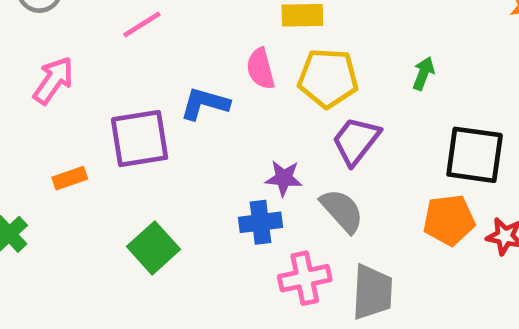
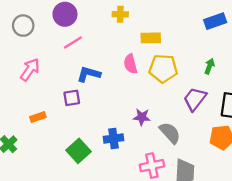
blue L-shape: (205, 104) -> (89, 74), moved
purple square: (140, 139) -> (72, 98), size x0.6
purple trapezoid: (356, 141) -> (195, 99), moved
blue cross: (261, 222) -> (114, 138), moved

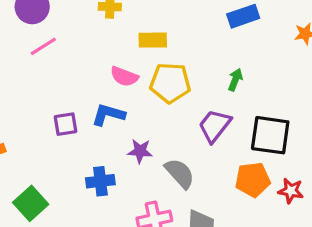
pink semicircle: (130, 64) -> (124, 77), turned -54
blue L-shape: (89, 74) -> (108, 115), moved
purple square: (72, 98) -> (65, 124), moved
green square: (78, 151) -> (31, 203), moved

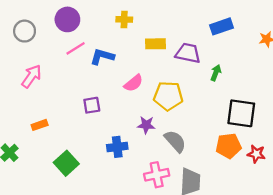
pink semicircle: (124, 77) -> (133, 83), moved, turned -60
yellow pentagon: (170, 83) -> (168, 96), moved
blue L-shape: (108, 115) -> (102, 57), moved
purple trapezoid: (215, 126) -> (188, 53), moved, turned 64

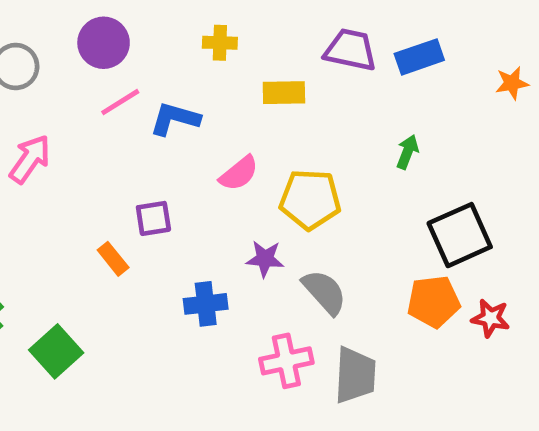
purple trapezoid: (188, 53) -> (350, 50), moved
black square: (241, 113) -> (460, 235), turned -32
orange rectangle: (40, 125) -> (113, 259), moved, turned 70
green square: (66, 163) -> (56, 351), moved

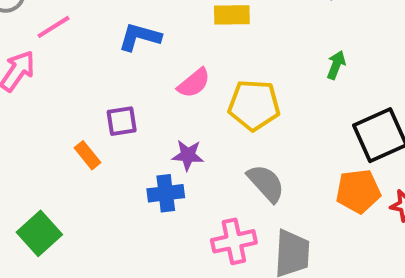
pink line: (120, 102) -> (54, 27), moved
purple star: (265, 259) -> (188, 155), moved

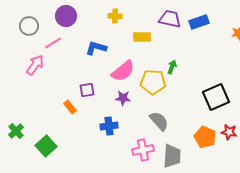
green arrow: (336, 65) -> (172, 67), moved
pink semicircle: (194, 83) -> (123, 71), size x1.4
purple star: (188, 155) -> (123, 98), moved
orange pentagon: (358, 191) -> (205, 137), moved, turned 30

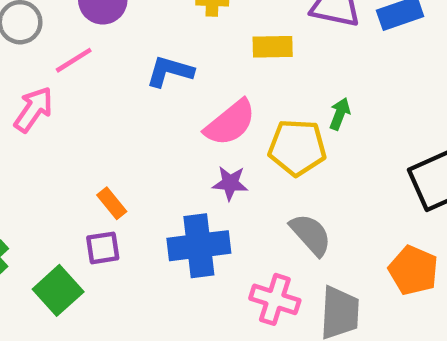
purple square: (87, 90) -> (103, 248), moved
blue cross: (109, 126) -> (199, 246), size x1.5
pink cross: (143, 150) -> (275, 299), turned 30

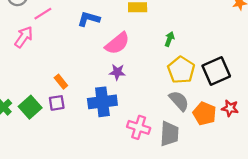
yellow pentagon: (297, 147) -> (181, 70), moved, turned 30
gray semicircle: (311, 235) -> (179, 101), moved
green square: (58, 290) -> (30, 107), moved

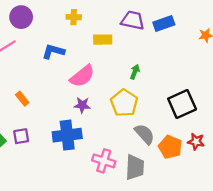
yellow pentagon: (181, 70) -> (124, 103), moved
orange rectangle: (61, 82) -> (22, 99), moved

